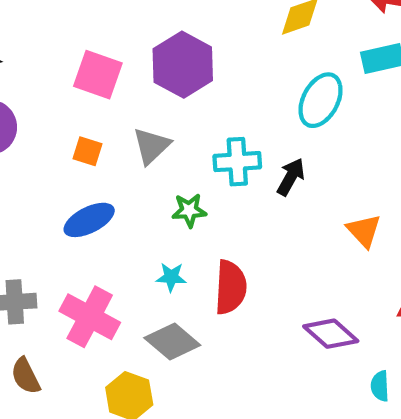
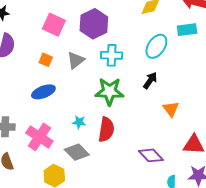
cyan cross: (237, 162) -> (112, 55), moved
black arrow: (291, 177) -> (150, 80), moved
green star: (189, 210) -> (109, 91), moved, size x1.8

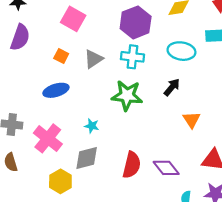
purple hexagon: (94, 24) -> (136, 22), moved
cyan ellipse: (156, 46) -> (181, 51), turned 60
red semicircle: (106, 129) -> (132, 165), moved
gray diamond: (77, 152) -> (87, 158), turned -65

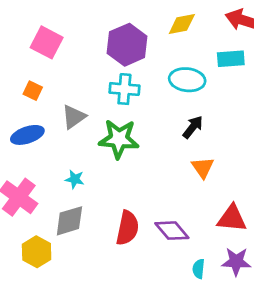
gray triangle: (93, 59) -> (74, 117), moved
black arrow: (172, 87) -> (193, 127), moved

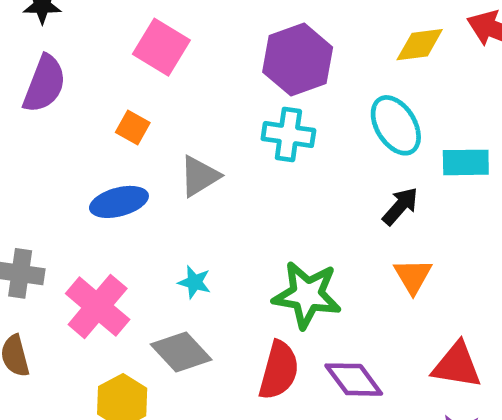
yellow diamond: (182, 24) -> (420, 45), moved
cyan rectangle: (231, 59) -> (466, 162), moved
cyan ellipse: (187, 80) -> (396, 125), turned 48
green star: (119, 139) -> (307, 295), moved
gray diamond: (69, 221) -> (181, 352), turned 60

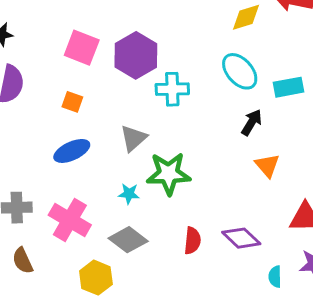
purple hexagon: (298, 60) -> (136, 55), moved
gray triangle: (199, 176) -> (133, 138), moved
green star: (307, 295) -> (169, 174), moved
red semicircle: (279, 370) -> (192, 241), size x0.7

